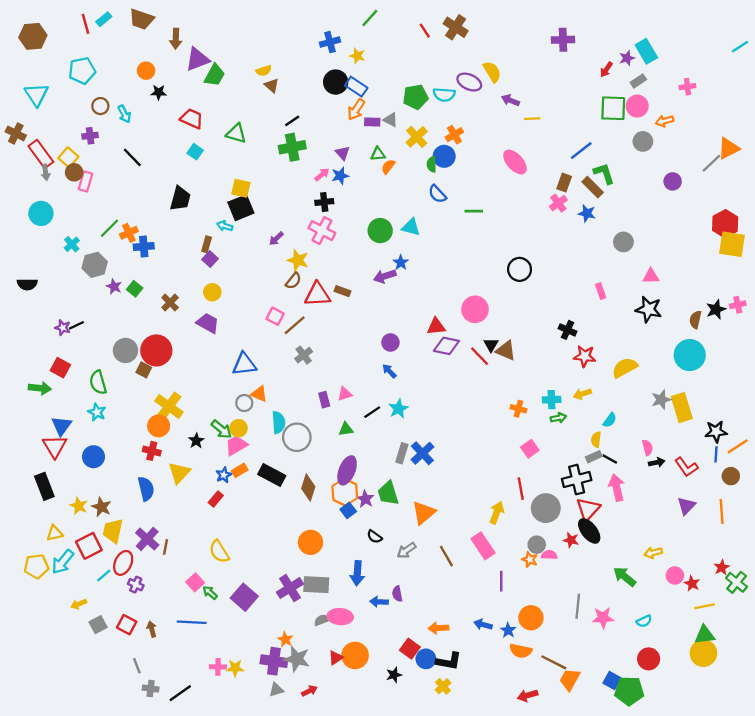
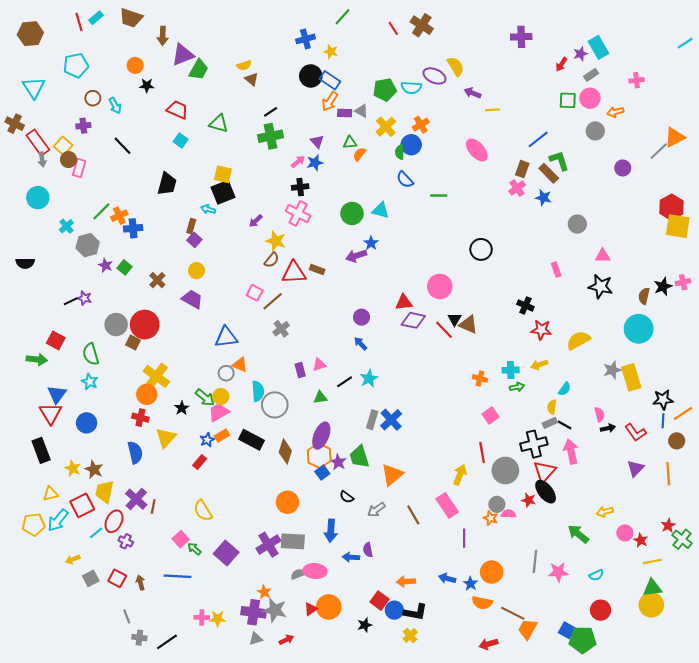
green square: (613, 108) -> (568, 100), size x0.7
purple star: (63, 328) -> (84, 298), moved

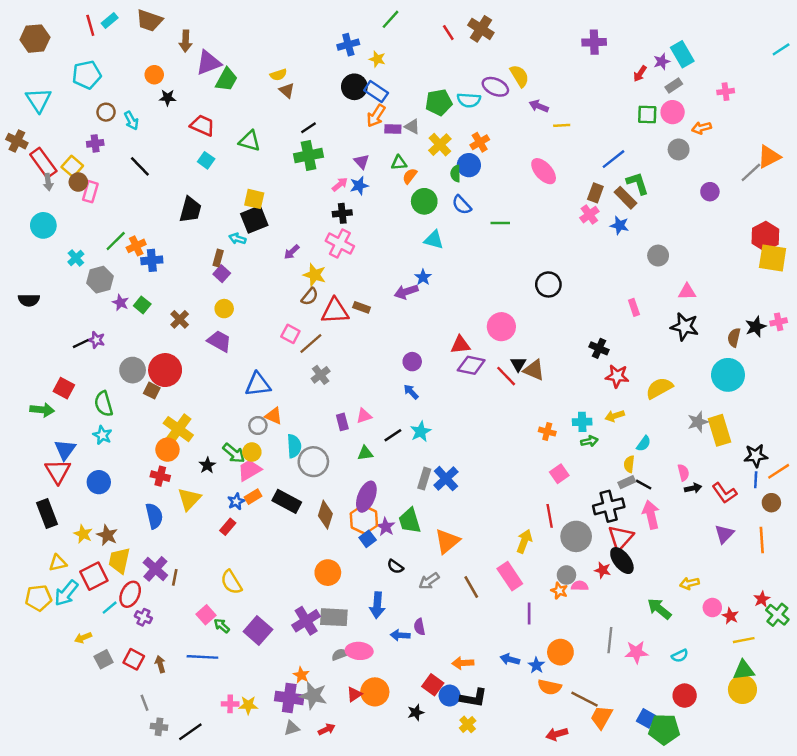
green circle: (352, 213) -> (424, 201), moved

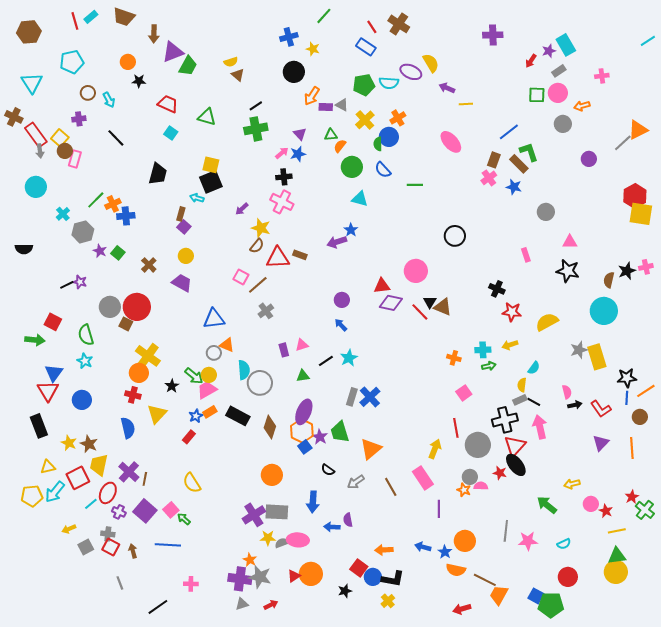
blue rectangle: (376, 92) -> (366, 47), moved
purple square: (258, 630) -> (145, 511), moved
yellow star: (248, 705) -> (268, 538), moved
gray cross: (159, 727) -> (108, 534), moved

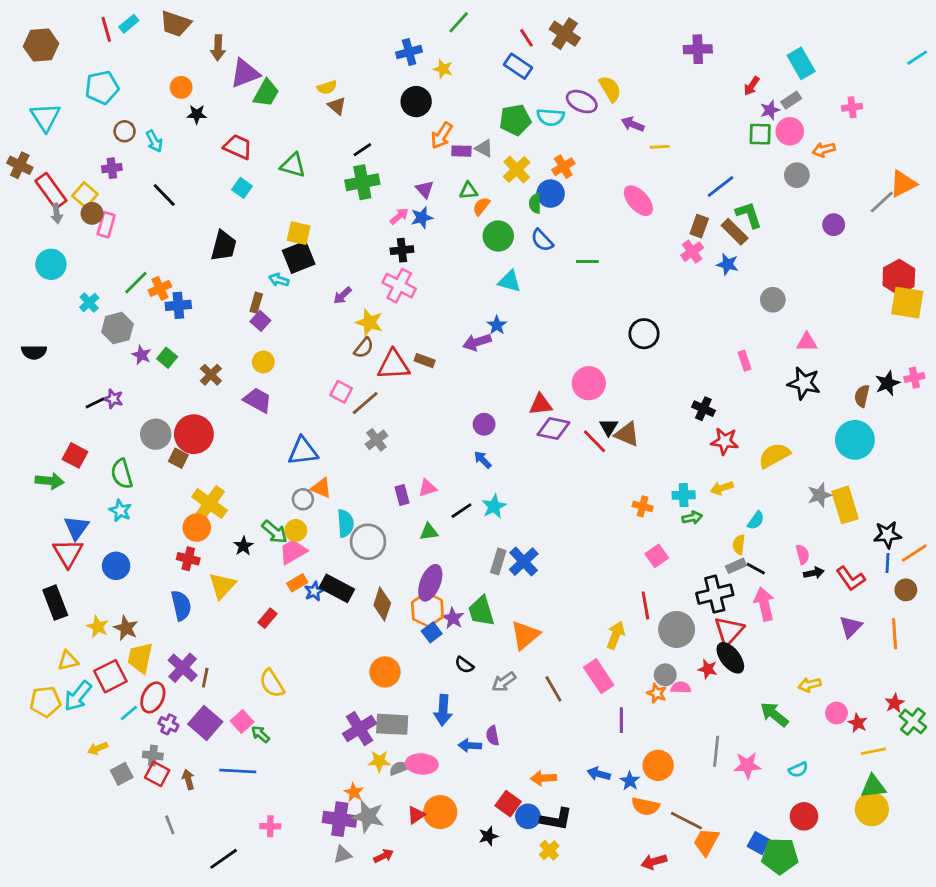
purple star: (549, 51) -> (770, 110), moved
blue star: (196, 416) -> (314, 591), moved

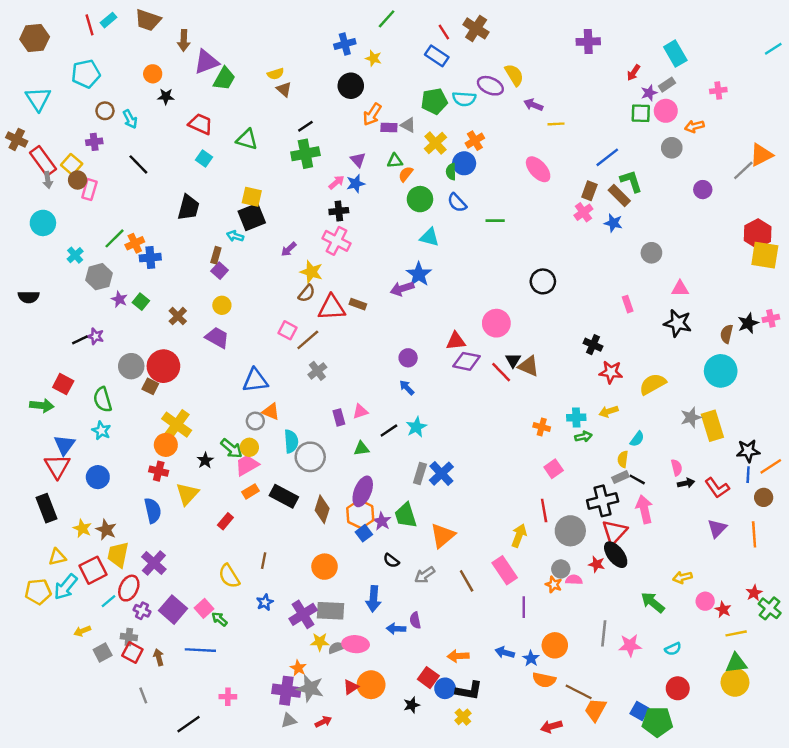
blue star: (497, 325) -> (419, 274), size x1.5
blue star: (314, 591) -> (265, 602), moved
brown line: (205, 678) -> (264, 561), moved

